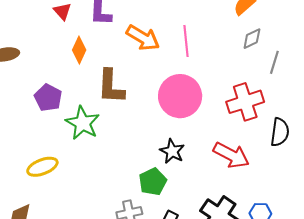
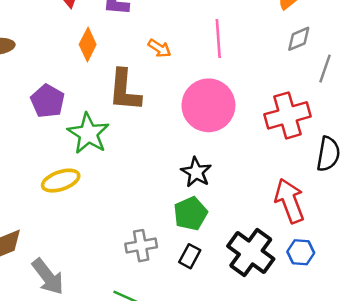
orange arrow: (143, 38) -> (160, 48), moved, size x0.6
red arrow: (231, 155) -> (290, 201), moved, turned -141
yellow ellipse: (42, 167) -> (61, 181), moved
green pentagon: (153, 182) -> (191, 214), moved

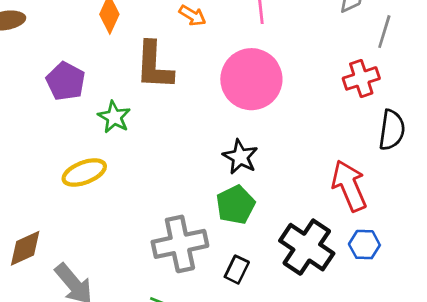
red cross: (288, 115) -> (361, 78), moved, size x0.7
green star: (88, 134) -> (114, 117), size x0.7
gray cross: (141, 246) -> (180, 244), size x1.5
black rectangle: (190, 256) -> (237, 270), moved

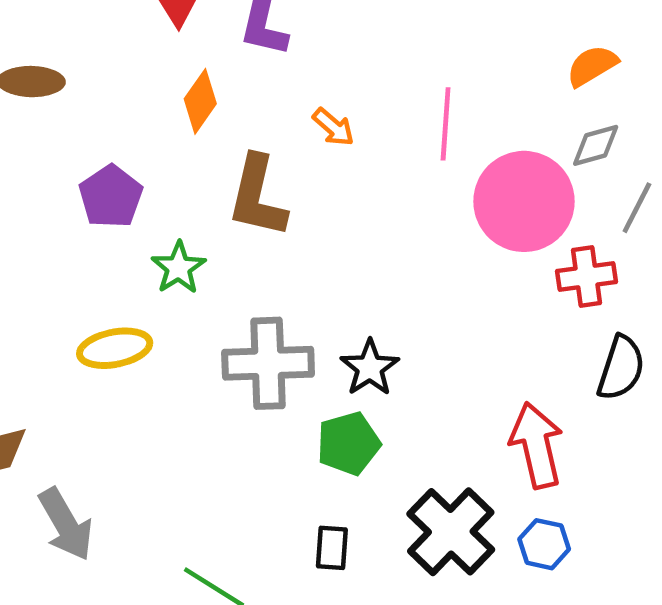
pink circle: (251, 79) -> (524, 201), moved
gray cross: (180, 244) -> (268, 363), moved
black rectangle: (237, 270) -> (332, 548), turned -32

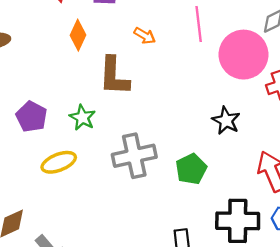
purple pentagon: (111, 196) -> (32, 117), moved
black star: (370, 368) -> (226, 121), moved
green pentagon: (348, 443) -> (191, 169), moved
black cross: (451, 532) -> (238, 221), turned -33

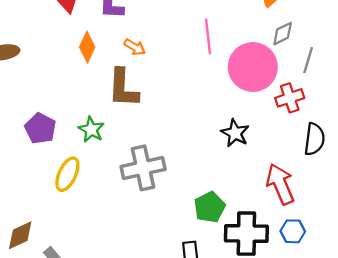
orange arrow: (145, 36) -> (135, 47), moved
yellow ellipse: (59, 162) -> (67, 174), turned -44
green pentagon: (191, 169) -> (210, 207), moved

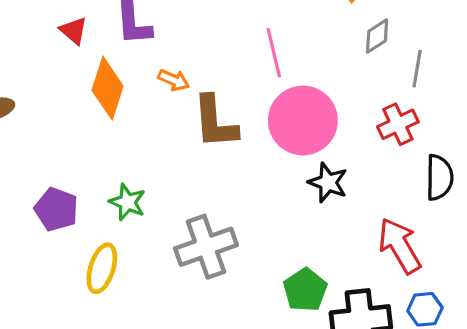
orange diamond: (87, 47) -> (108, 88), size x1.4
pink circle: (253, 67) -> (303, 120), moved
brown L-shape: (123, 88) -> (215, 122), moved

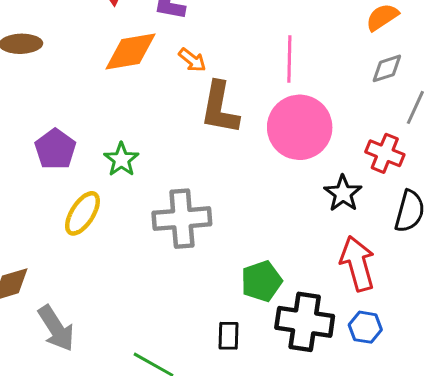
orange diamond: (108, 88) -> (130, 52), turned 48
red cross: (398, 124) -> (385, 153), turned 33
black star: (328, 182) -> (343, 193), moved

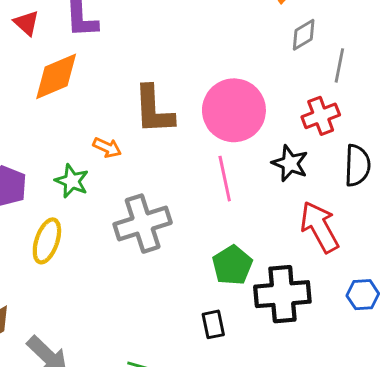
pink line: (289, 59) -> (225, 179), moved
orange arrow: (192, 60) -> (107, 148), moved
red cross: (385, 153) -> (321, 116), turned -30
blue hexagon: (365, 327) -> (363, 295), moved

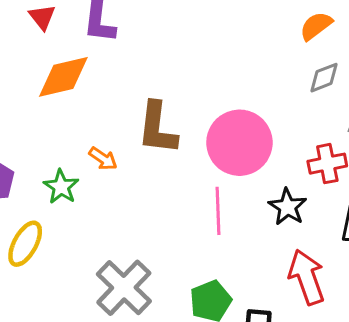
gray cross: (143, 224) -> (124, 288), moved, turned -38

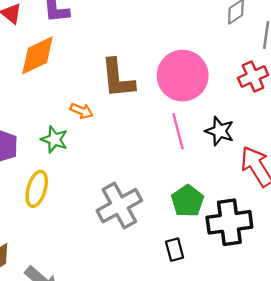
black star: (288, 207) -> (220, 131), moved
gray cross: (124, 288) -> (119, 206), turned 30

